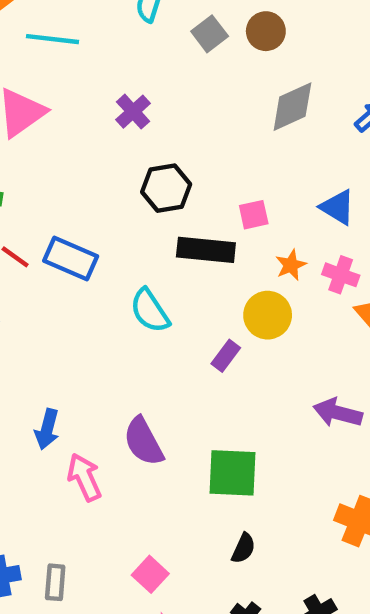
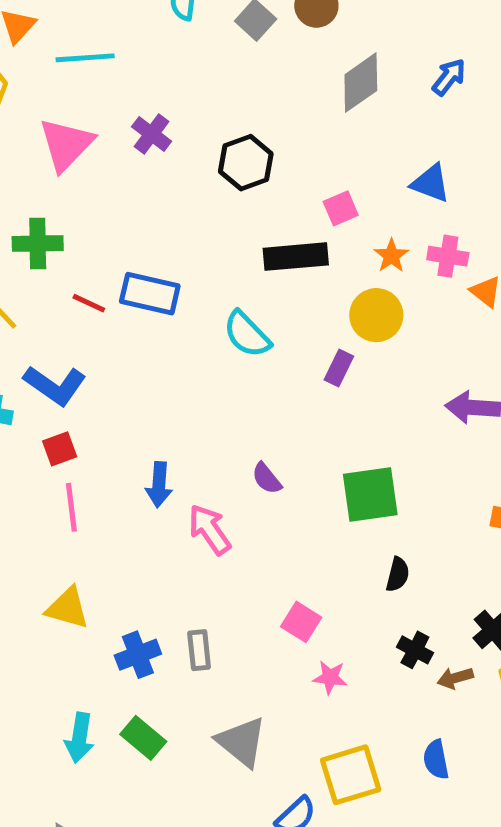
purple cross: (133, 112) -> (152, 134), moved
black hexagon: (166, 188) -> (246, 163), moved
purple semicircle: (143, 442) -> (267, 478), size x0.6

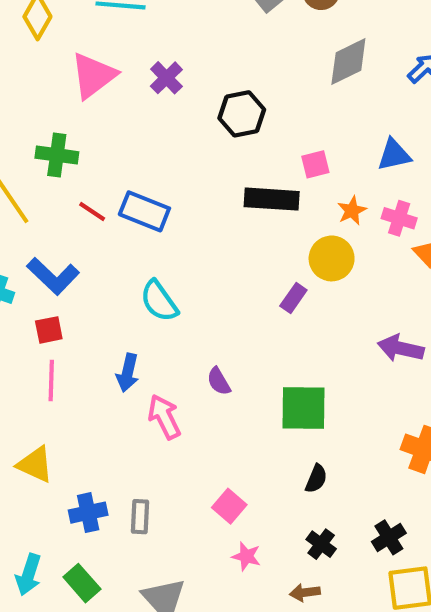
blue triangle: (431, 183) -> (394, 155), turned -42
cyan semicircle: (247, 334) -> (159, 301), moved
brown arrow: (455, 678) -> (305, 592), moved

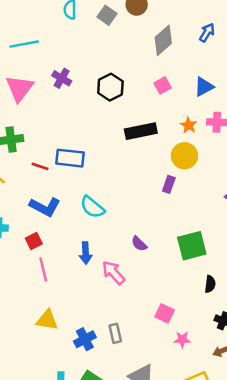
pink square: (315, 164) -> (163, 85), moved
blue L-shape: (53, 276) -> (45, 207), moved

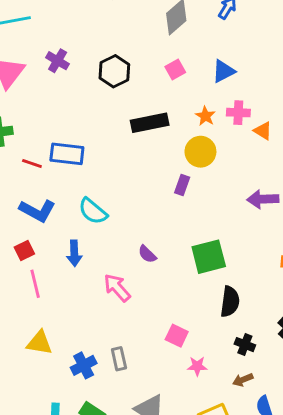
blue arrow: (86, 253) -> (74, 253), moved
black semicircle: (210, 284) -> (230, 302), size x1.5

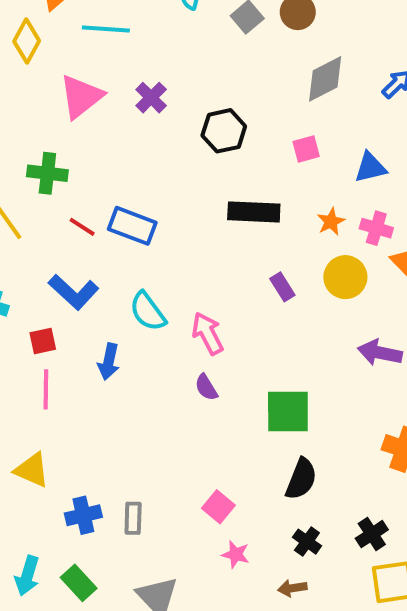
yellow circle: (200, 152) -> (345, 277), moved
purple rectangle: (182, 185) -> (282, 287), moved, turned -66
pink arrow: (117, 288) -> (208, 333), moved

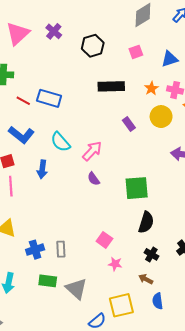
pink arrow: (208, 333) -> (92, 151), turned 75
green rectangle: (79, 583) -> (48, 281), moved, turned -36
brown arrow: (292, 588) -> (146, 279), turned 40

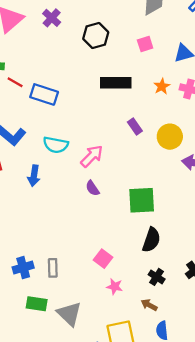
red line: (23, 101) -> (15, 82), moved
yellow circle: (161, 117) -> (170, 137), moved
cyan semicircle: (60, 142) -> (56, 145), turned -40

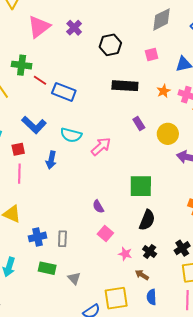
purple semicircle: (92, 188) -> (98, 207), moved
pink star: (115, 287) -> (125, 254), moved
gray triangle: (69, 314) -> (74, 278), size x0.6

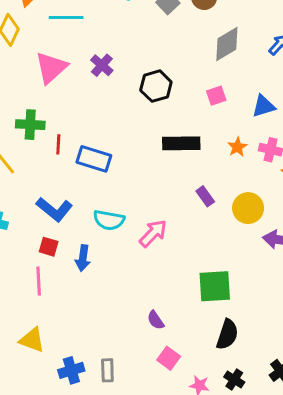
red line: (40, 80) -> (58, 144), turned 64
red square: (18, 149) -> (49, 247), moved, turned 32

